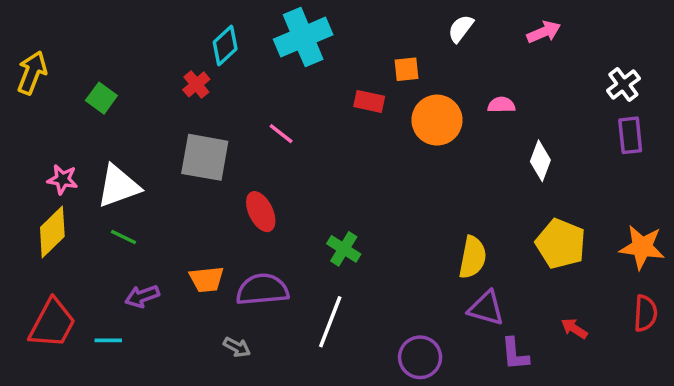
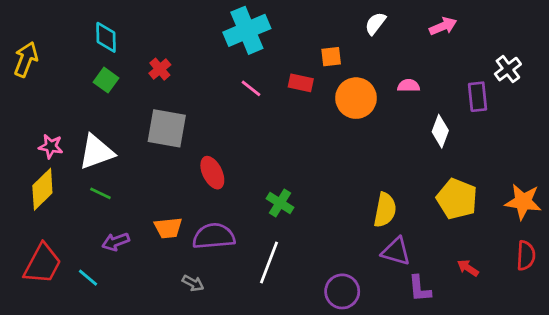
cyan diamond: (225, 46) -> (106, 37), moved, turned -48
green square: (101, 98) -> (106, 80), moved
pink line: (281, 134) -> (251, 88), moved
purple rectangle: (630, 135) -> (478, 97), moved
cyan line: (108, 340) -> (88, 278), turned 40

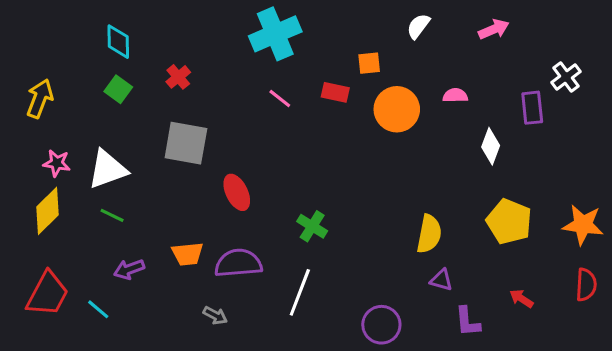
yellow arrow: (26, 59) -> (40, 98), moved
purple triangle: (396, 251) -> (441, 280), size x0.7

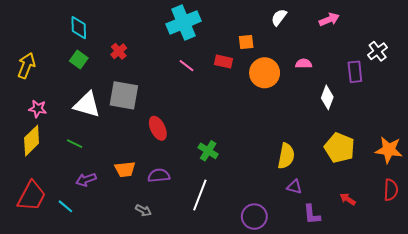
white triangle: (107, 169) -> (87, 105), moved, turned 36
purple semicircle: (238, 263) -> (159, 175), size x0.7

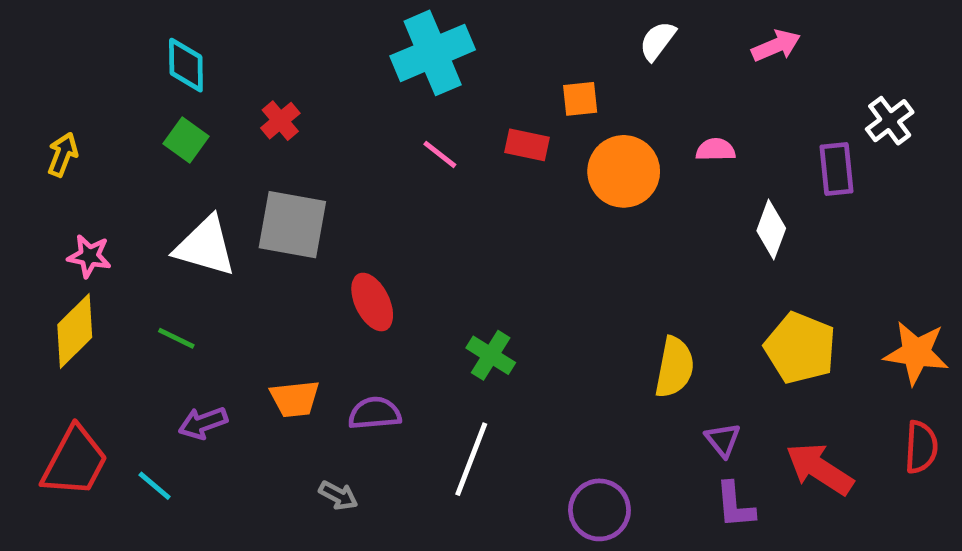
yellow arrow: (26, 66) -> (63, 154), size x0.7
purple triangle: (294, 187) -> (723, 440), moved, turned 35
red arrow: (348, 199) -> (820, 469), size x1.8

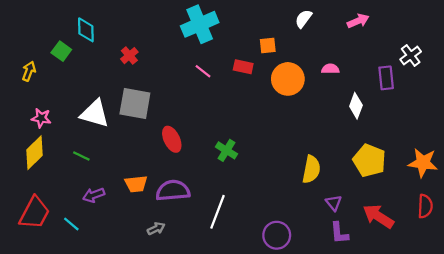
green square: (186, 140) -> (61, 51), moved
green cross: (491, 355) -> (226, 150), moved
purple semicircle: (375, 413) -> (173, 191), size x1.4
gray arrow: (338, 495) -> (156, 229), turned -54

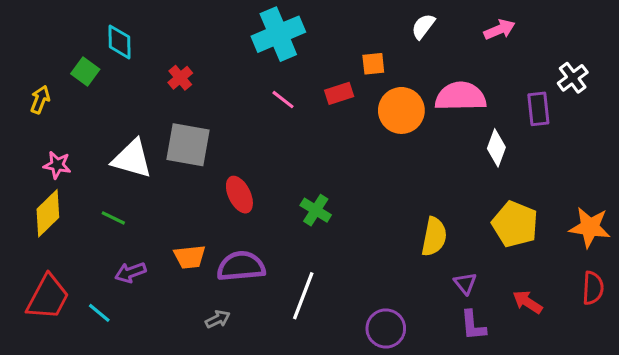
red rectangle: (243, 67) -> (339, 93), turned -30
pink semicircle: (330, 69) -> (461, 96), size x2.0
red arrow: (378, 216) -> (528, 302), size x0.7

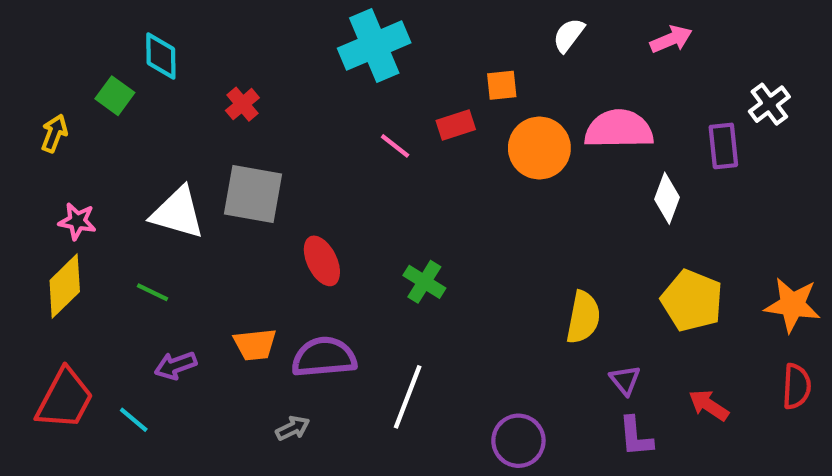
pink line: (283, 100) -> (395, 146), moved

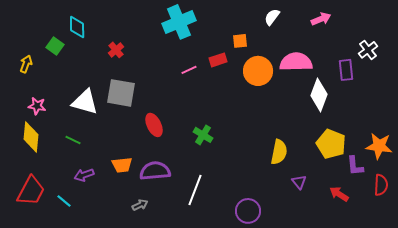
pink line: (395, 146) -> (189, 70), turned -63
white diamond: (667, 198) -> (319, 95), size x1.4
yellow diamond: (65, 286) -> (31, 137), turned -40
purple L-shape: (636, 437) -> (355, 166), moved

